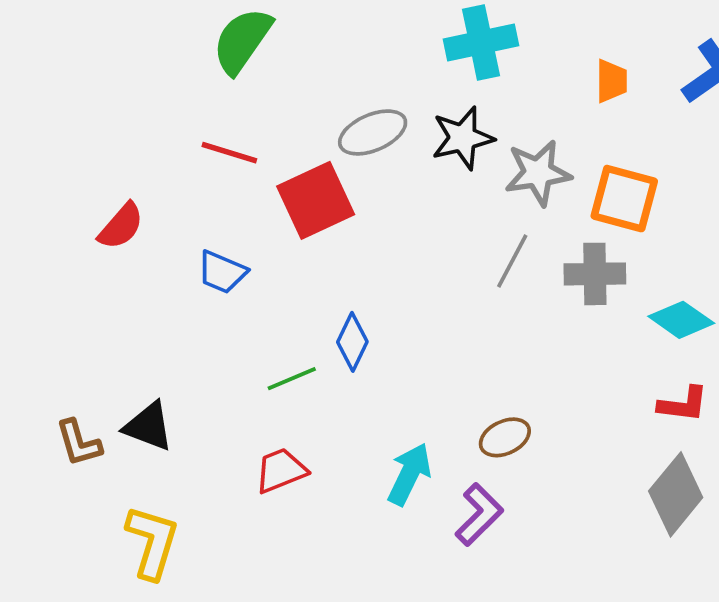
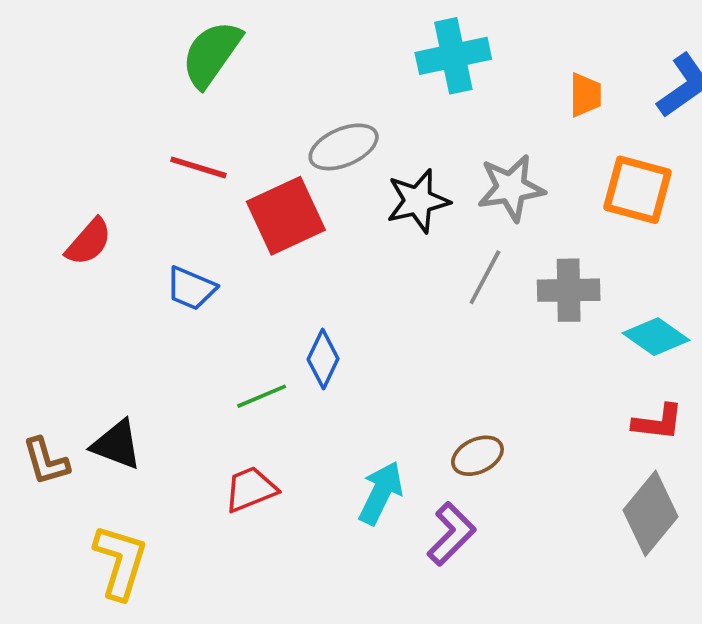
black star: (463, 138) -> (418, 201), moved
orange square: (624, 199) -> (637, 190), moved

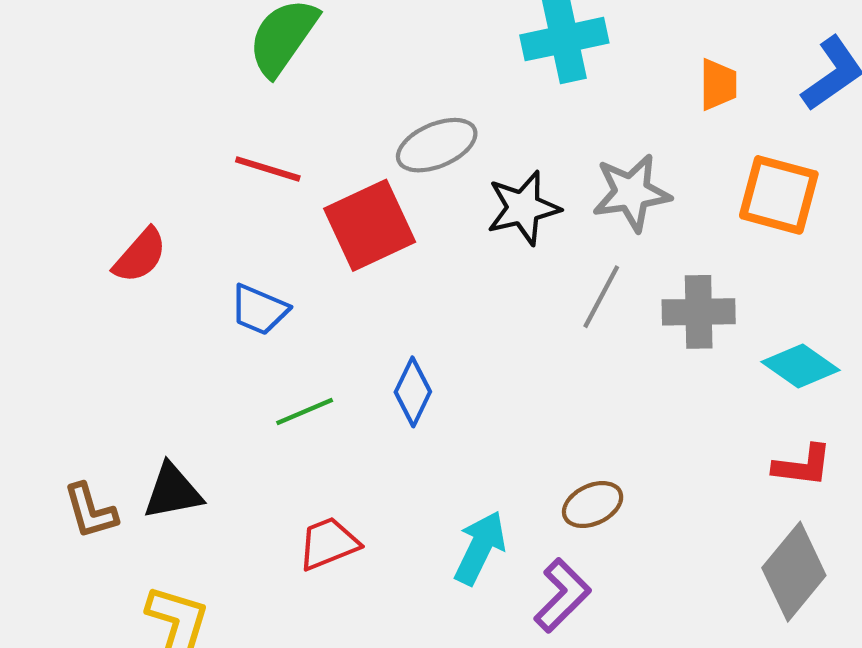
green line: (262, 396) -> (305, 411), moved
black triangle: (117, 445) -> (173, 492), turned -32

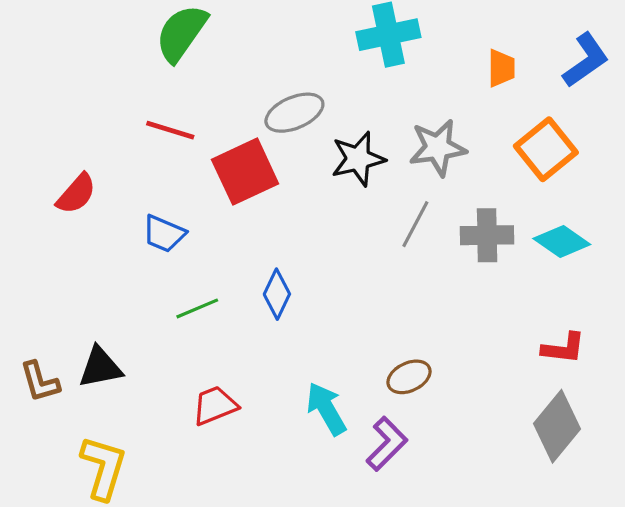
orange square: (779, 195) -> (546, 149), turned 36
cyan diamond: (800, 366) -> (562, 242), moved
cyan arrow: (480, 548) -> (326, 409), turned -56

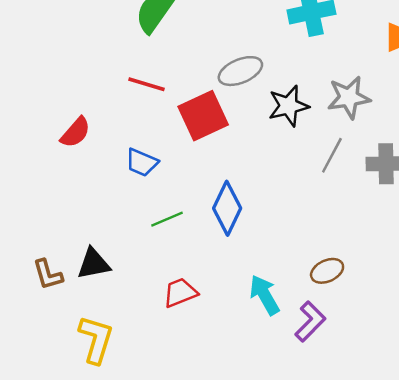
blue diamond: (277, 294) -> (227, 208), size x1.4

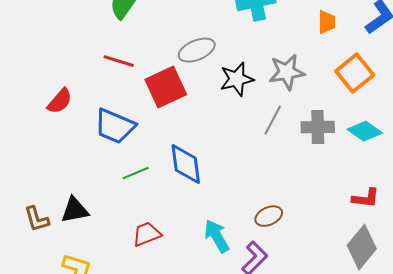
blue trapezoid: (142, 163) -> (115, 126), size x1.5
blue diamond: (227, 208) -> (186, 164), turned -33

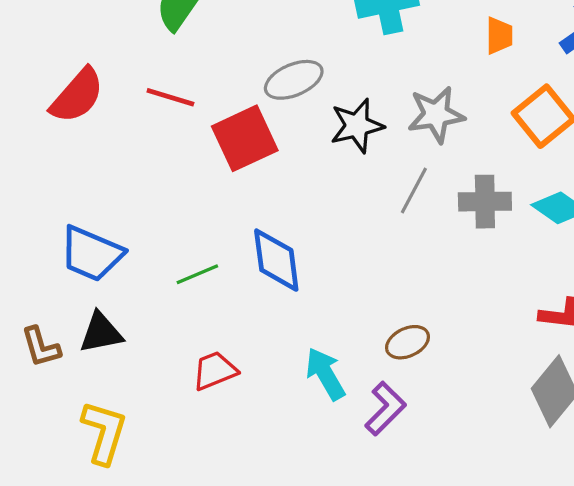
red semicircle: (60, 101) -> (77, 96), moved, size x1.4
blue trapezoid: (115, 126) -> (91, 254), moved

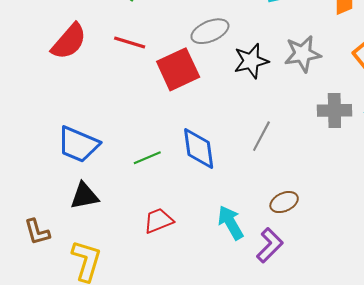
gray line: (414, 190) -> (261, 136), moved
brown L-shape: (41, 347) -> (37, 232), moved

